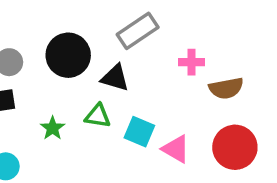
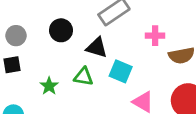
black circle: (68, 55) -> (61, 30), size x0.7
cyan square: (139, 132) -> (121, 71), moved

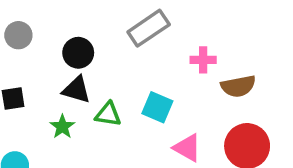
gray circle: (16, 36) -> (18, 35), moved
black triangle: (97, 48) -> (76, 90), moved

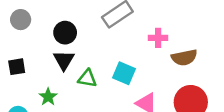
black triangle: (76, 90) -> (64, 60), turned 45
green star: (62, 127) -> (48, 97), moved

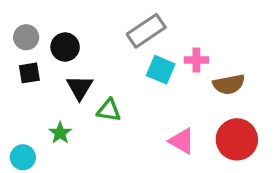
black circle: (65, 33) -> (65, 47), moved
black square: (17, 67) -> (29, 73), moved
cyan square: (124, 73) -> (161, 70), moved

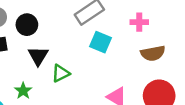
pink cross: (196, 60) -> (139, 22), moved
green triangle: (109, 110) -> (61, 73), turned -36

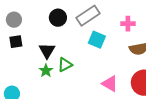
black circle: (27, 25) -> (58, 18), moved
green star: (23, 91) -> (46, 71), moved

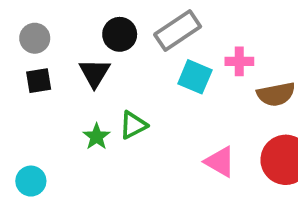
pink cross: (128, 24) -> (239, 61), moved
black triangle: (47, 51) -> (95, 73), moved

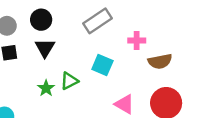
black circle: (120, 34) -> (41, 20), moved
cyan square: (195, 77) -> (102, 65), moved

